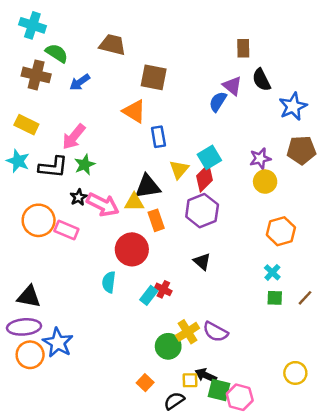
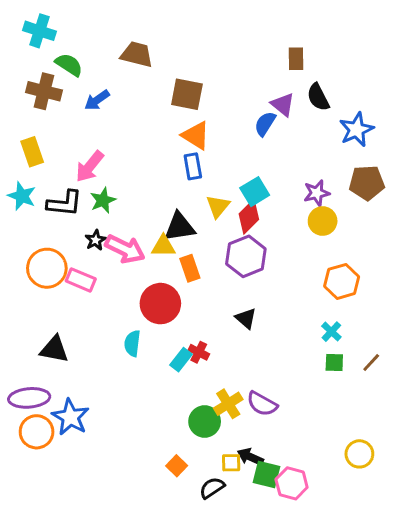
orange triangle: (134, 111) -> (196, 136), moved
yellow rectangle: (26, 125) -> (32, 152), turned 45
black triangle: (29, 297) -> (54, 349), moved

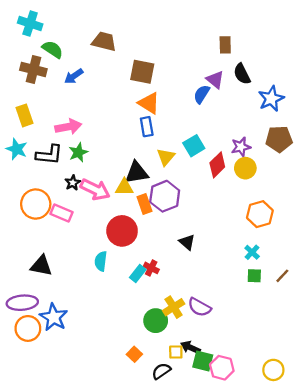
pink arrow: (90, 166) -> (68, 127), turned -140
red diamond: (249, 217) -> (217, 165), moved
purple hexagon: (246, 256) -> (165, 196), moved
yellow circle: (359, 454) -> (273, 370), moved

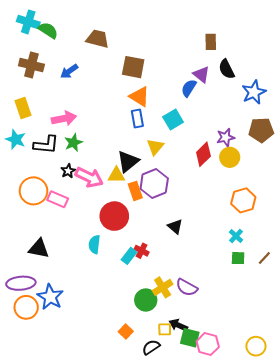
green semicircle: (53, 49) -> (48, 30), moved
cyan square: (194, 146) -> (173, 120), moved
black triangle: (137, 173) -> (128, 162), turned -30

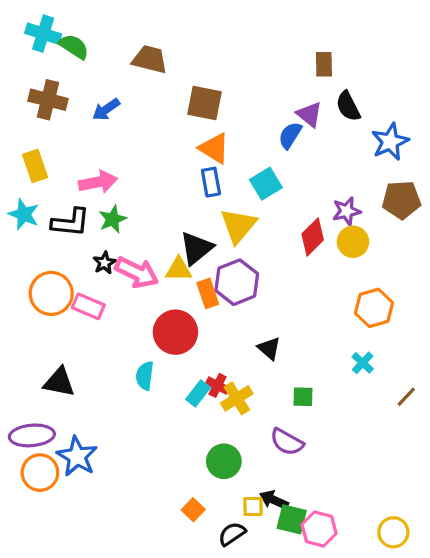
yellow triangle: (155, 147) -> (238, 226), size x1.4
green square: (238, 258) -> (303, 397), moved
yellow cross: (163, 287) -> (237, 398), moved

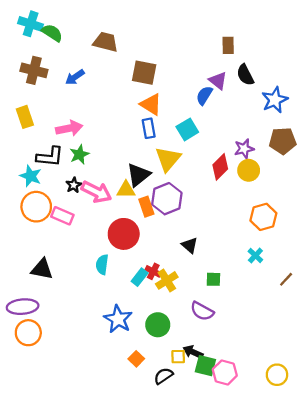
cyan star: (24, 214) -> (31, 176), moved
blue star: (77, 456) -> (118, 319), moved

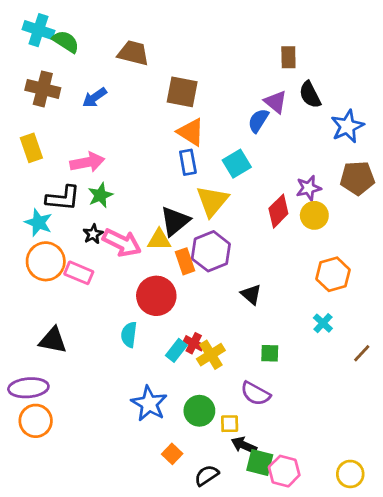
black triangle: (190, 245) -> (251, 294), moved
yellow square: (178, 357) -> (230, 424), moved

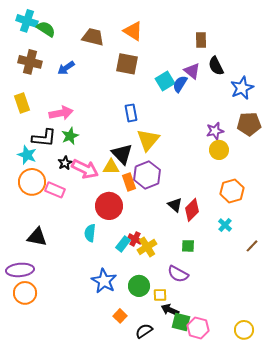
orange triangle: (191, 132) -> (133, 31), moved
cyan square: (237, 164) -> (165, 81), moved
red diamond: (278, 211) -> (192, 210), moved
black triangle: (175, 221) -> (122, 154), turned -35

